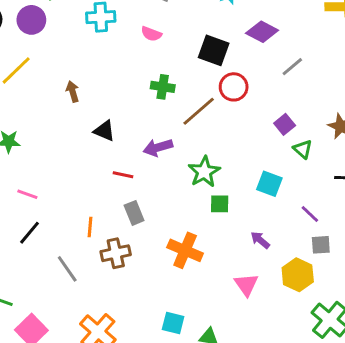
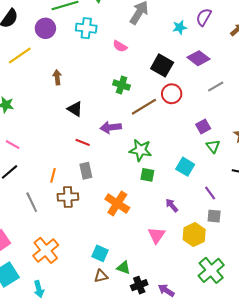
purple circle: (31, 20) -> (45, 28), moved
green star: (204, 172) -> (141, 150), turned 30

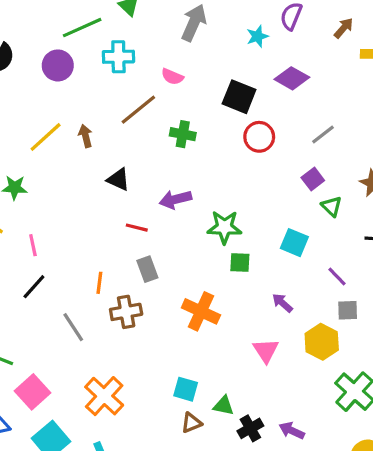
yellow line: (20, 56) -> (46, 137), moved
gray line: (216, 87) -> (323, 135), moved
brown line: (144, 107) -> (138, 110), moved
pink line: (13, 145) -> (33, 245), turned 56

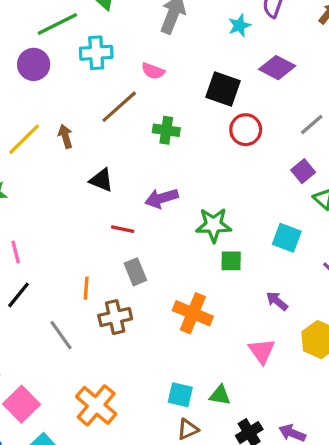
green triangle: (224, 406) -> (220, 395), moved

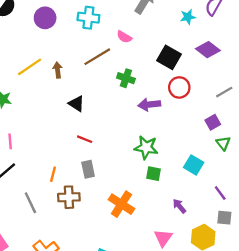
purple arrow: (161, 198) -> (149, 105), moved

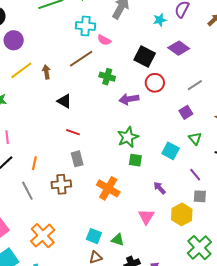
purple circle: (45, 18) -> (14, 40), moved
cyan cross: (88, 18) -> (86, 26), moved
green triangle: (223, 143) -> (195, 138), moved
green star: (146, 147) -> (128, 137), turned -30
orange line: (53, 174) -> (34, 163), moved

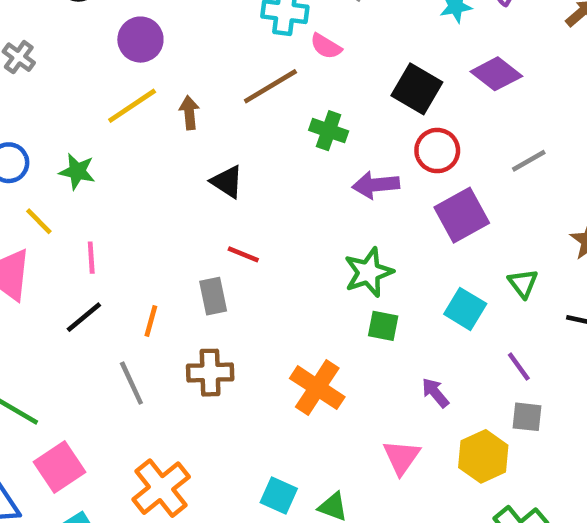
purple circle: (14, 40) -> (140, 40), moved
purple square: (186, 112) -> (462, 215), moved, size x1.6
gray rectangle: (77, 159) -> (213, 296), moved

